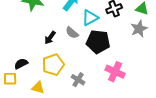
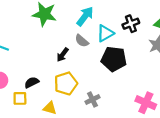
gray semicircle: (72, 33) -> (82, 41), moved
pink cross: (115, 72) -> (146, 103), moved
gray cross: (78, 80) -> (92, 99), turned 32

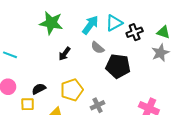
cyan triangle: (105, 33) -> (114, 23), moved
gray semicircle: (82, 41) -> (98, 48), moved
black arrow: (63, 55) -> (65, 54), moved

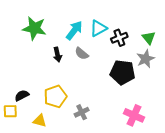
green triangle: (163, 32) -> (149, 38), turned 32
black arrow: (65, 54) -> (57, 55), moved, turned -48
black pentagon: (118, 66) -> (122, 72), moved

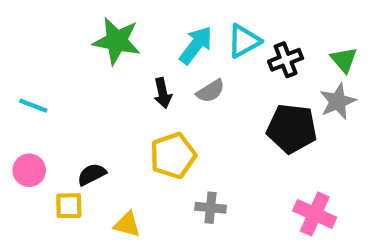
gray semicircle: (82, 53) -> (211, 91), turned -72
yellow pentagon: (55, 96) -> (173, 156), moved
gray cross: (82, 112) -> (211, 208), turned 32

